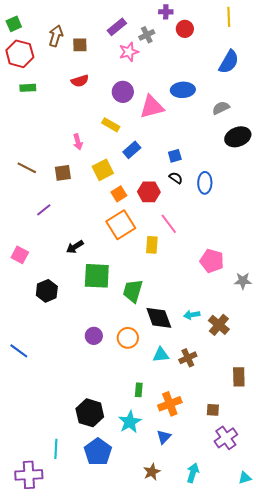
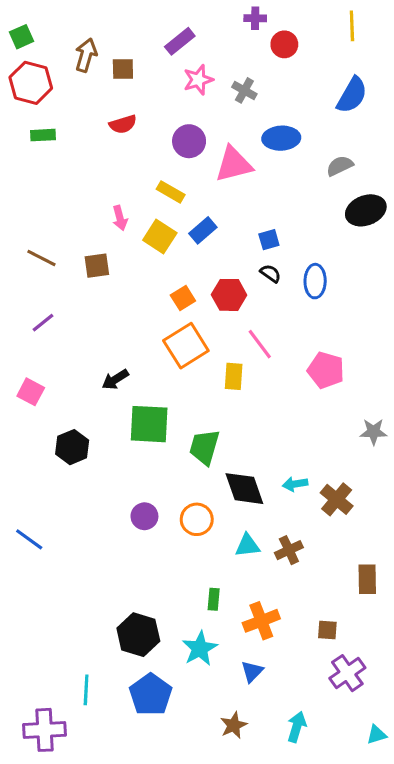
gray cross: (147, 35) -> (244, 90), moved, turned -35
yellow square: (103, 170) -> (160, 237), moved, turned -30
purple line: (44, 210) -> (43, 323), moved
pink pentagon: (212, 261) -> (326, 370), moved

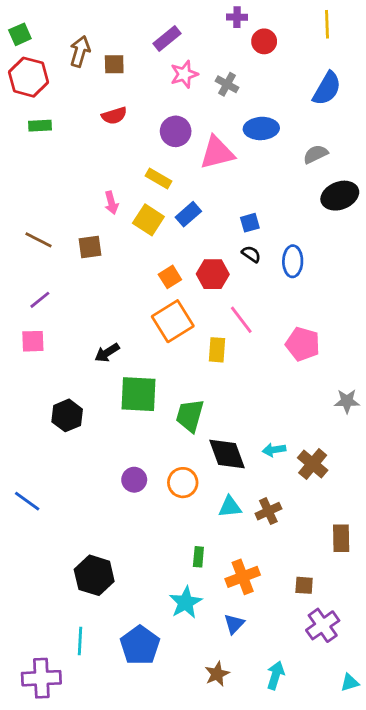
pink square: (31, 392) -> (33, 341), moved, turned -30
black hexagon: (138, 635) -> (94, 575), moved

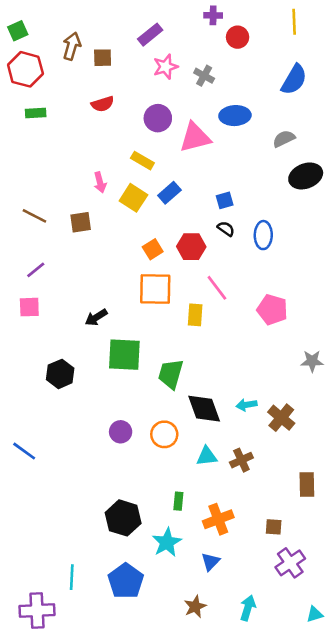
orange square: (173, 321) -> (155, 289), turned 33
black hexagon: (94, 575) -> (123, 518), moved

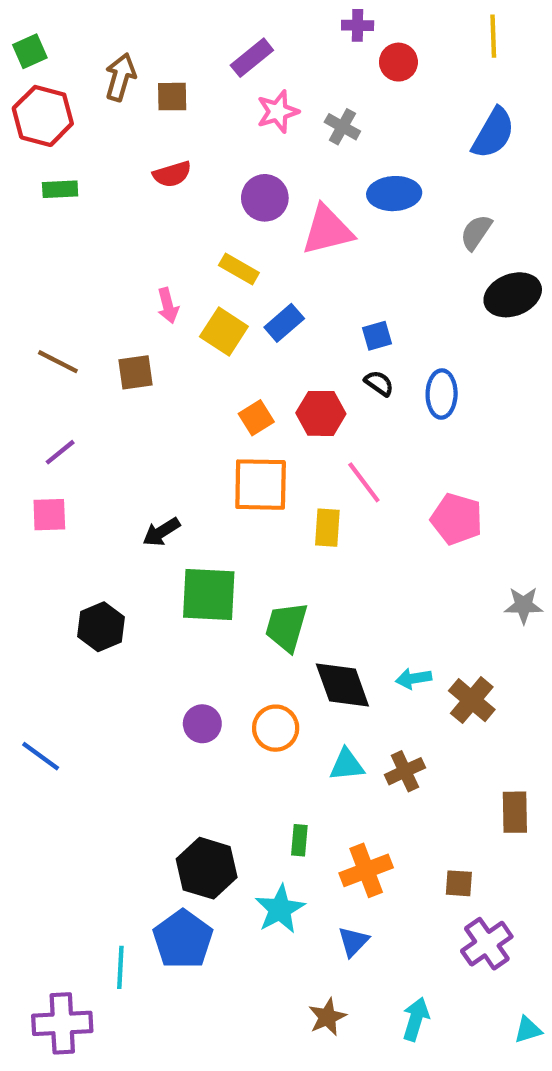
gray semicircle: (284, 139) -> (476, 232), turned -30
blue pentagon: (126, 581) -> (183, 939), moved

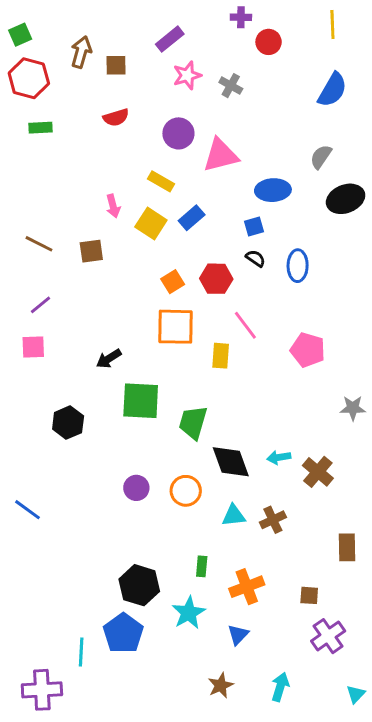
blue ellipse: (394, 194) -> (273, 190), moved
cyan triangle: (528, 1030) -> (356, 694), turned -30

